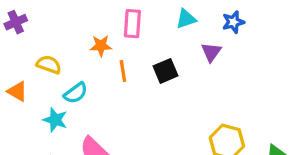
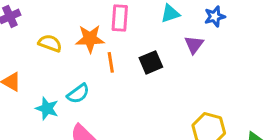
orange star: (101, 46) -> (90, 39), size x1.4
yellow semicircle: (49, 65) -> (50, 43), moved
cyan semicircle: (76, 93) -> (78, 94), moved

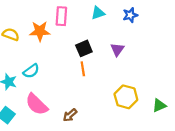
purple triangle: (194, 45) -> (117, 49), moved
orange line: (111, 62) -> (83, 69), moved

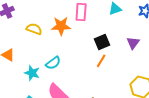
orange line: (83, 69) -> (101, 61), turned 40

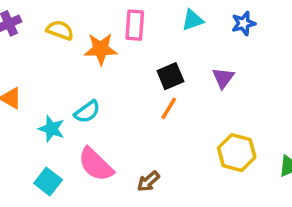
yellow semicircle: (34, 29) -> (60, 30), moved

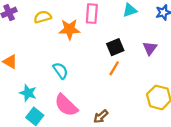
yellow semicircle: (60, 30) -> (43, 17), turned -36
cyan semicircle: (87, 112) -> (60, 71), turned -90
cyan star: (51, 129) -> (28, 93), moved

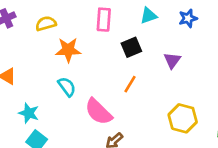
orange star: (69, 29) -> (68, 50), moved
black square: (115, 47) -> (131, 47), moved
pink semicircle: (66, 105) -> (98, 112), moved

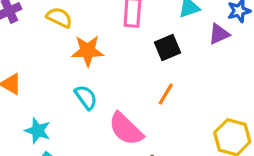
yellow semicircle: (46, 24) -> (59, 17), turned 42
purple triangle: (172, 60) -> (219, 34), moved, turned 30

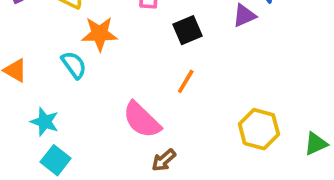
cyan semicircle: (86, 97) -> (74, 65), moved

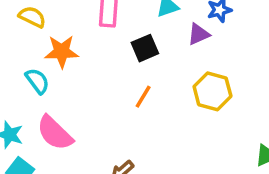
pink semicircle: (142, 120) -> (55, 133), moved
yellow hexagon: (259, 129) -> (212, 91), moved

